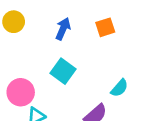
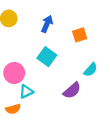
orange square: (105, 27) -> (80, 35), moved

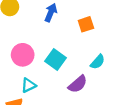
cyan square: (47, 57) -> (55, 60), moved
pink circle: (14, 73) -> (23, 55), moved

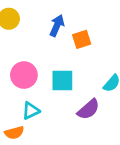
orange square: (86, 24) -> (82, 39), moved
cyan square: (55, 60) -> (62, 81), turned -36

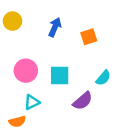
orange square: (82, 39) -> (89, 37), moved

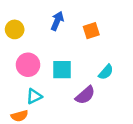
yellow circle: (13, 21) -> (15, 29), moved

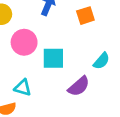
pink circle: (28, 65) -> (24, 42), moved
cyan triangle: (34, 96) -> (23, 88), turned 42

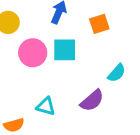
cyan square: (53, 58) -> (65, 50), moved
cyan triangle: (23, 88) -> (46, 106), moved

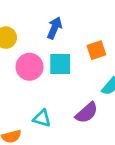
orange square: (99, 24) -> (96, 50), moved

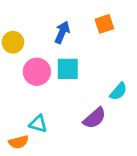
orange square: (96, 50) -> (104, 24), moved
cyan triangle: (42, 118) -> (38, 124), moved

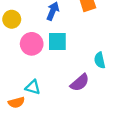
cyan semicircle: (118, 91) -> (100, 60), turned 126

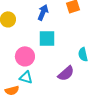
pink circle: (32, 44) -> (25, 56), moved

